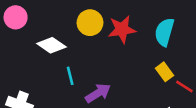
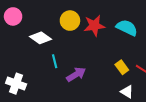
cyan semicircle: (164, 32) -> (127, 28), turned 100
yellow rectangle: (164, 72) -> (122, 67), moved

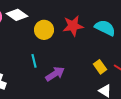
yellow circle: (70, 21) -> (44, 30), moved
white diamond: (40, 38) -> (17, 15), moved

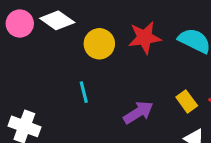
purple arrow: (55, 74) -> (138, 112), moved

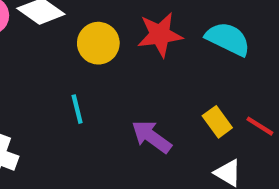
purple arrow: (138, 112) -> (151, 137), turned -112

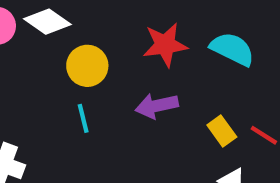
yellow circle: (98, 43) -> (87, 66), moved
purple arrow: (151, 137) -> (157, 106), moved, turned -48

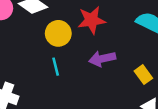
red star: (165, 45) -> (92, 20), moved

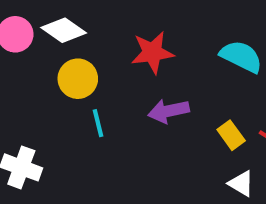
yellow circle: (58, 33) -> (78, 79), moved

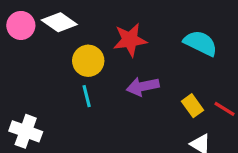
yellow circle: (78, 79) -> (88, 61), moved

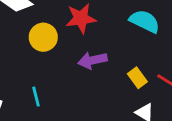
cyan line: (87, 96) -> (36, 97), moved

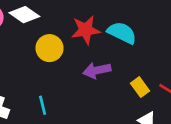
cyan semicircle: (145, 21) -> (122, 33), moved

